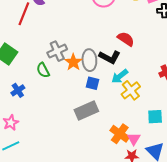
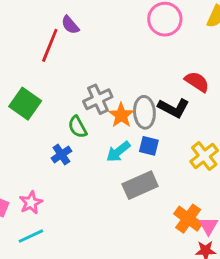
cyan arrow: (120, 76) -> (118, 152), moved
blue cross: (18, 90) -> (61, 155), moved

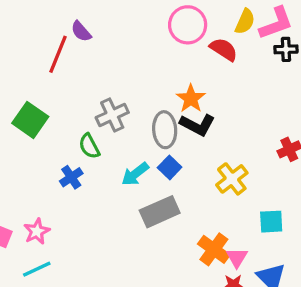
red semicircle: (197, 82) -> (224, 49), moved
orange star: (121, 115) -> (191, 99), moved
blue square: (149, 146) -> (170, 167), turned 30

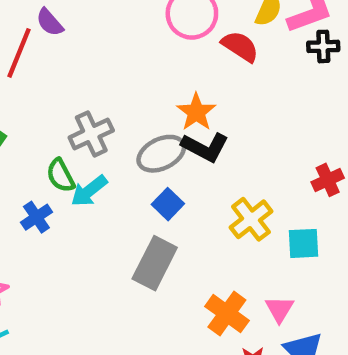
gray ellipse: (165, 130) -> (161, 154), turned 68
cyan arrow: (135, 174) -> (89, 191), moved
gray rectangle: (160, 212) -> (155, 263), turned -39
cyan square: (271, 222) -> (304, 243), moved
pink triangle: (237, 258) -> (279, 309), moved

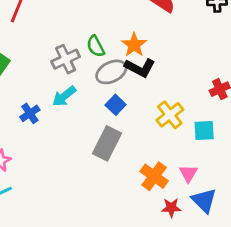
green semicircle: (61, 176) -> (96, 46), moved

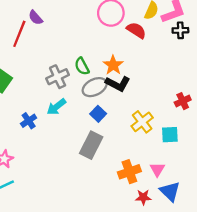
orange cross: (154, 176) -> (129, 172), turned 35

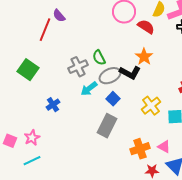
orange star: (113, 65) -> (144, 57), moved
cyan arrow: (56, 107) -> (89, 89), moved
pink triangle: (157, 169) -> (164, 147), turned -32

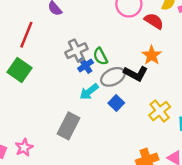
red line: (45, 30) -> (26, 35), moved
gray cross: (78, 67) -> (76, 51), moved
blue cross: (53, 105) -> (86, 65), moved
gray rectangle: (107, 126) -> (68, 126), moved

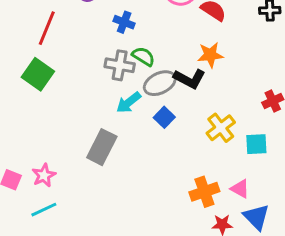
gray cross: (76, 51) -> (120, 65), moved, turned 35
orange star: (152, 55) -> (210, 55), turned 30
green semicircle: (100, 56) -> (143, 56), turned 150
blue cross: (86, 65) -> (124, 22), moved, turned -35

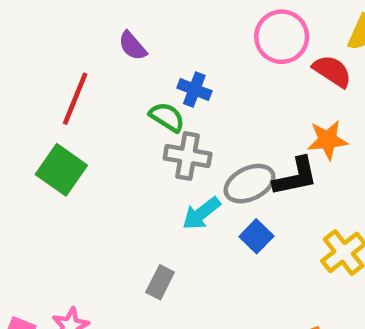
green semicircle: (143, 56) -> (167, 117), moved
black L-shape: (190, 79) -> (295, 177), turned -40
gray rectangle: (102, 147) -> (160, 282), size x0.6

